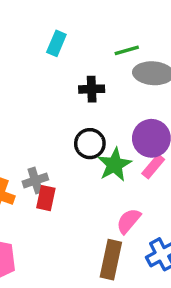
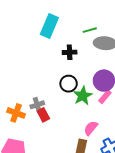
cyan rectangle: (56, 43) -> (49, 26), size x1.6
red rectangle: (46, 198) -> (43, 115), turned -40

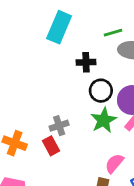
black circle: (69, 84) -> (101, 91), moved
gray cross: (37, 105) -> (59, 126), moved

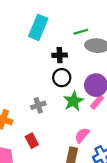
black circle: (101, 91) -> (62, 78), moved
red rectangle: (51, 146) -> (32, 141), moved

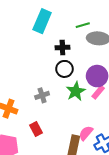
pink semicircle: (82, 135) -> (86, 133), moved

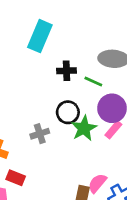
green line: (83, 25) -> (93, 82), moved, turned 40
black circle: (64, 69) -> (68, 112), moved
red rectangle: (36, 129) -> (16, 178), moved, turned -40

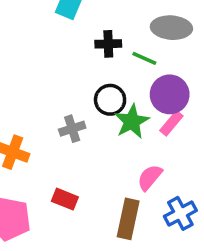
red rectangle: (16, 178) -> (65, 199), moved
pink semicircle: (97, 183) -> (150, 177), moved

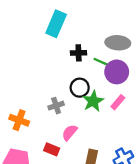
purple circle: (170, 94) -> (117, 72), moved
pink semicircle: (150, 177) -> (70, 133), moved

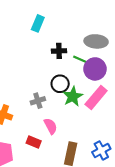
cyan rectangle: (56, 24) -> (38, 23), size x0.7
pink rectangle: (118, 102) -> (96, 98), size x1.6
pink semicircle: (70, 133) -> (51, 126), turned 112

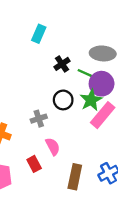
black cross: (59, 51) -> (62, 64), turned -32
green star: (73, 96) -> (91, 100), moved
red rectangle: (34, 142) -> (34, 164), turned 40

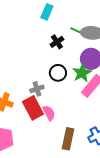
cyan rectangle: (39, 34) -> (47, 12), moved
green line: (85, 73) -> (77, 31), moved
red rectangle: (34, 164) -> (33, 108), moved, size x1.6

